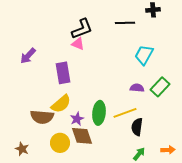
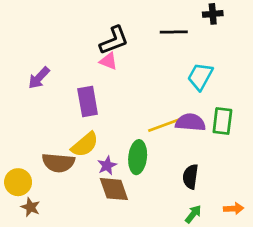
green rectangle: (160, 87) -> (222, 121), turned -36
purple semicircle: (137, 88) -> (190, 122), size x1.5
yellow line: (125, 113) -> (164, 125), moved
yellow circle: (60, 143) -> (18, 182), moved

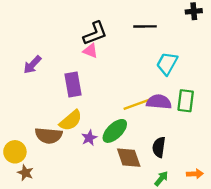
black cross: (213, 14) -> (194, 11), moved
green ellipse: (138, 157) -> (115, 131), turned 40
brown diamond: (114, 189) -> (129, 158), moved

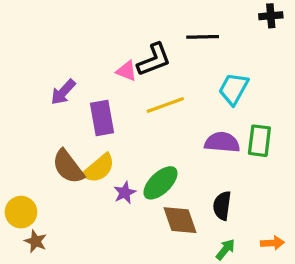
black L-shape: (95, 33) -> (154, 60), moved
purple arrow: (32, 65) -> (63, 92), moved
yellow line: (137, 104) -> (165, 105), moved
brown semicircle: (49, 136) -> (68, 167), moved, turned 48

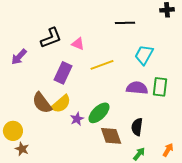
black L-shape: (154, 60) -> (51, 38), moved
purple arrow: (63, 92) -> (19, 57), moved
purple rectangle: (102, 118) -> (63, 73), turned 35
orange arrow: (272, 243) -> (168, 150), turned -56

